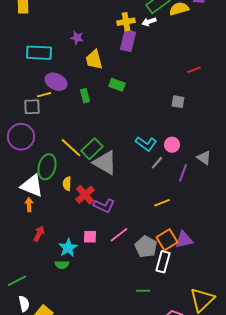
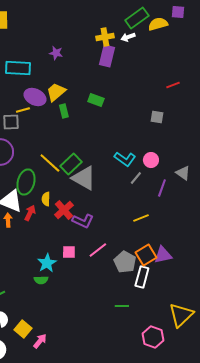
yellow trapezoid: (94, 60) -> (56, 92), moved, turned 65
red arrow: (39, 234) -> (30, 213), moved

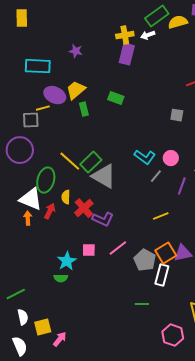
yellow square: (23, 329) -> (43, 327), turned 36

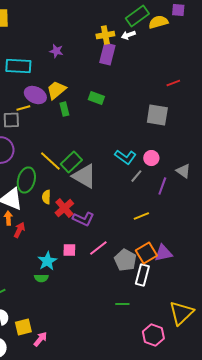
gray square: (177, 115) -> (157, 115), size x1.6
red arrow: (50, 211) -> (19, 230), moved

